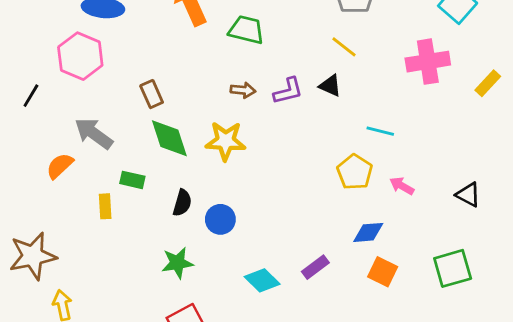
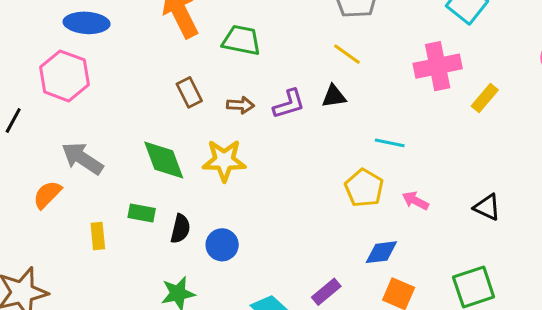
yellow rectangle: (488, 83) -> (485, 98), moved
black triangle: (330, 86) -> (334, 96), turned -30
brown rectangle: (152, 94) -> (189, 92), moved
green rectangle: (132, 180) -> (142, 213), moved

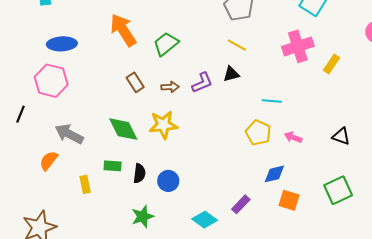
green trapezoid: (241, 40) -> (166, 44), turned -44

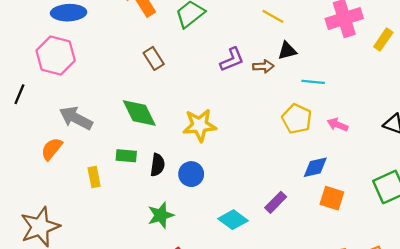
black triangle: (231, 74) -> (287, 51), moved
brown arrow: (170, 87) -> (263, 66), moved
yellow star: (163, 125) -> (200, 125), moved

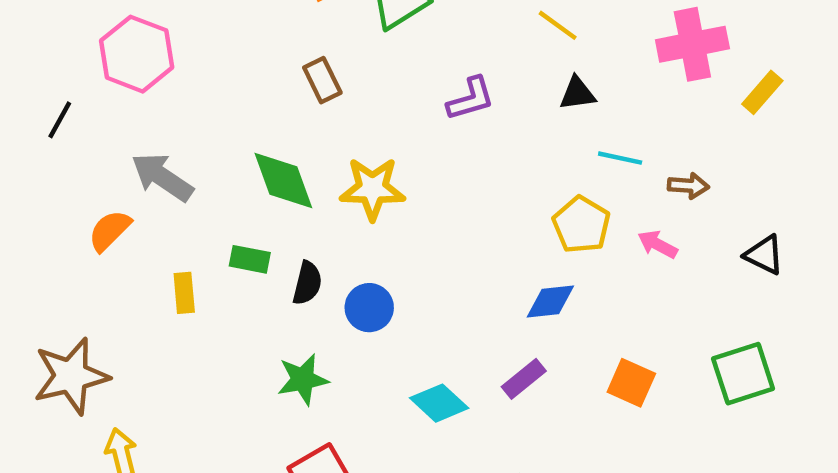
brown arrow: (263, 66) -> (688, 186), moved
yellow star: (200, 125) -> (372, 189), moved
blue diamond: (315, 167) -> (550, 302), moved

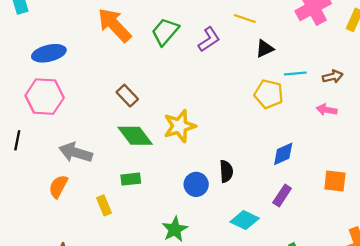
brown rectangle: (322, 80) -> (127, 96), moved
purple L-shape: (471, 99) -> (209, 39), moved
yellow pentagon: (581, 225) -> (269, 94), moved
black semicircle: (307, 283) -> (226, 171), moved

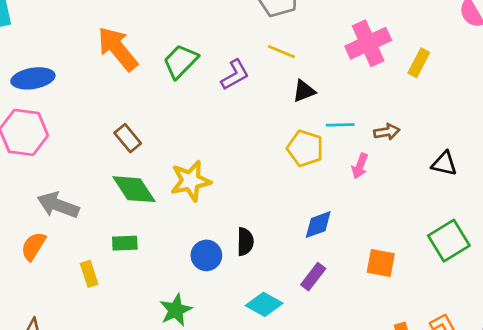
pink arrow: (327, 110) -> (360, 166), moved, turned -84

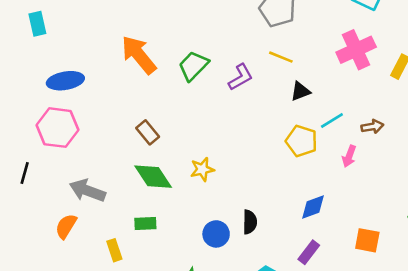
cyan line: (340, 125) -> (332, 121), turned -30
yellow star: (191, 181) -> (202, 169), size x0.7

